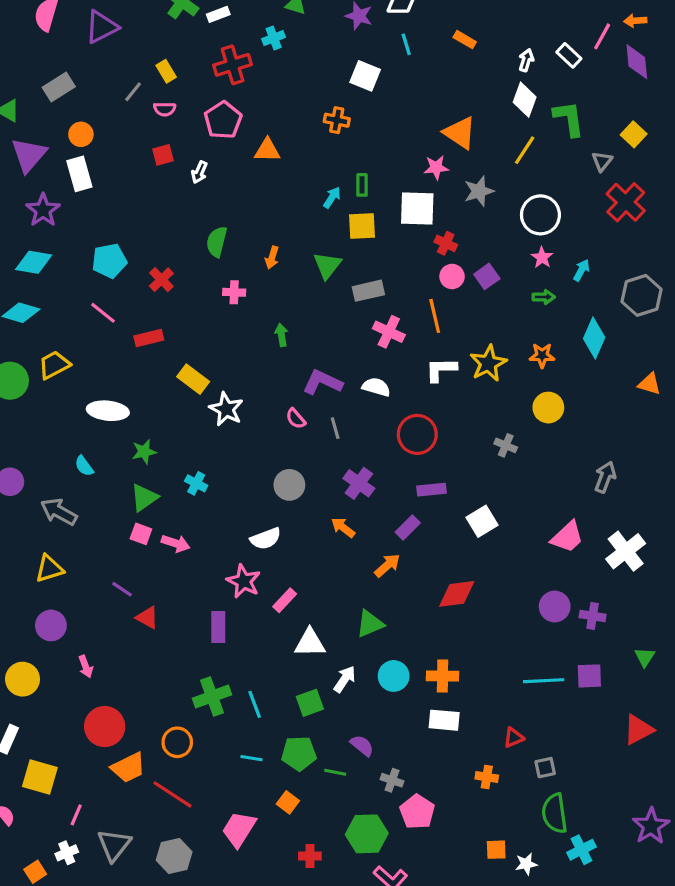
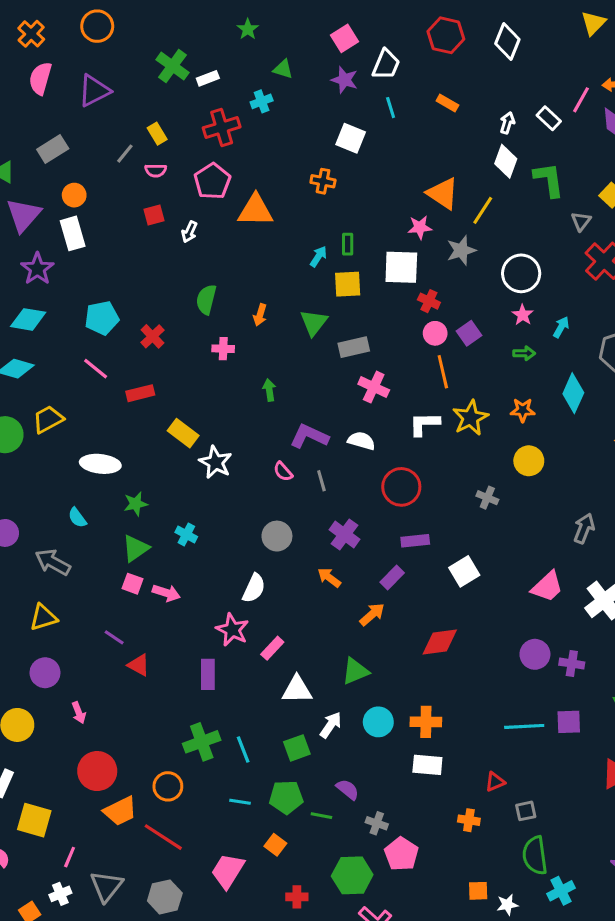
orange triangle: (267, 150) -> (255, 210), size x1.4
yellow line: (525, 150) -> (483, 210), moved
orange line: (435, 316) -> (443, 372), moved
white semicircle: (266, 539) -> (254, 588), turned -44

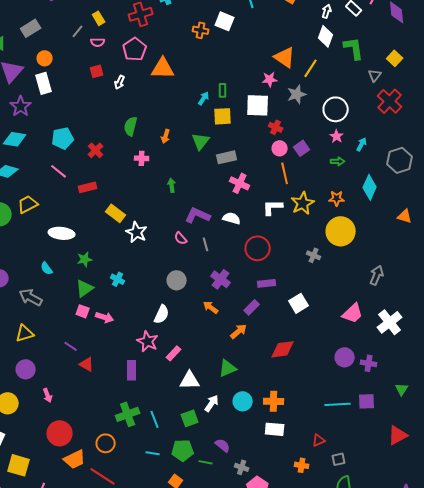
orange cross: (323, 181) -> (201, 30), moved
yellow circle: (529, 461) -> (341, 231), size x1.5

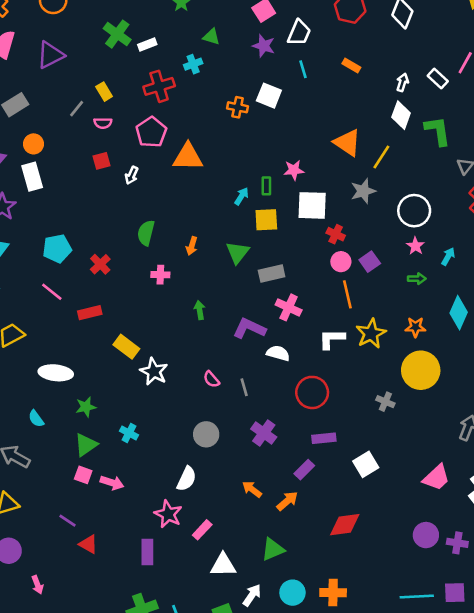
pink star: (270, 79) -> (294, 170), moved
purple L-shape: (198, 215) -> (249, 328), moved
orange arrow: (211, 307) -> (252, 489), moved

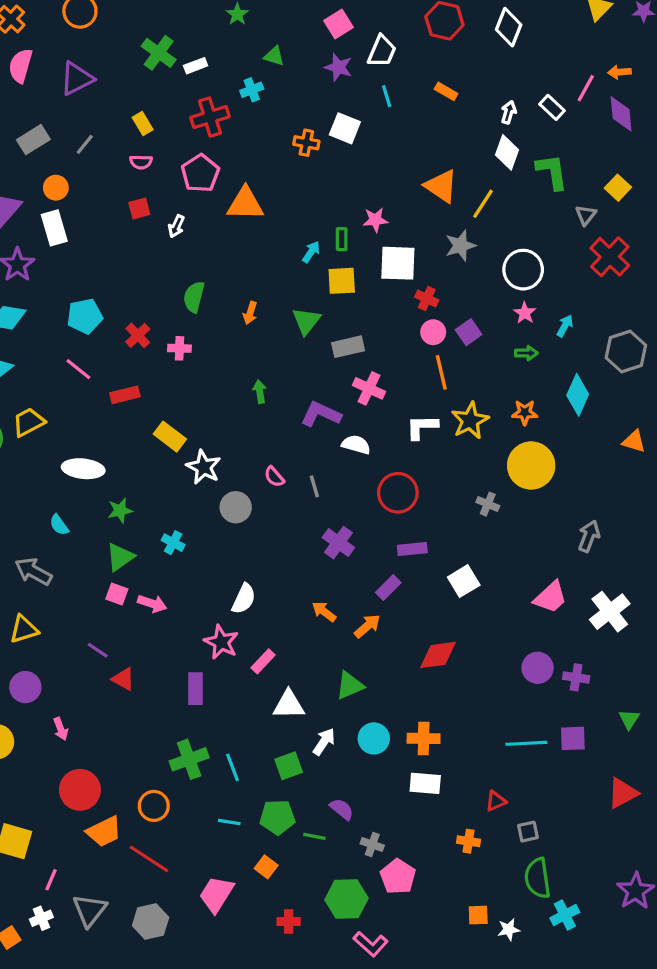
gray line: (77, 109) -> (85, 144), moved
pink cross: (160, 275) -> (179, 348), moved
gray circle: (206, 434) -> (236, 507), moved

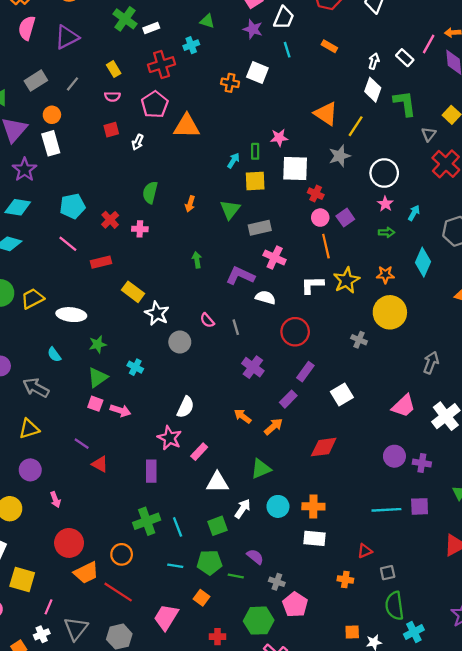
yellow trapezoid: (29, 422) -> (32, 299), moved
purple rectangle: (412, 549) -> (305, 372), turned -48

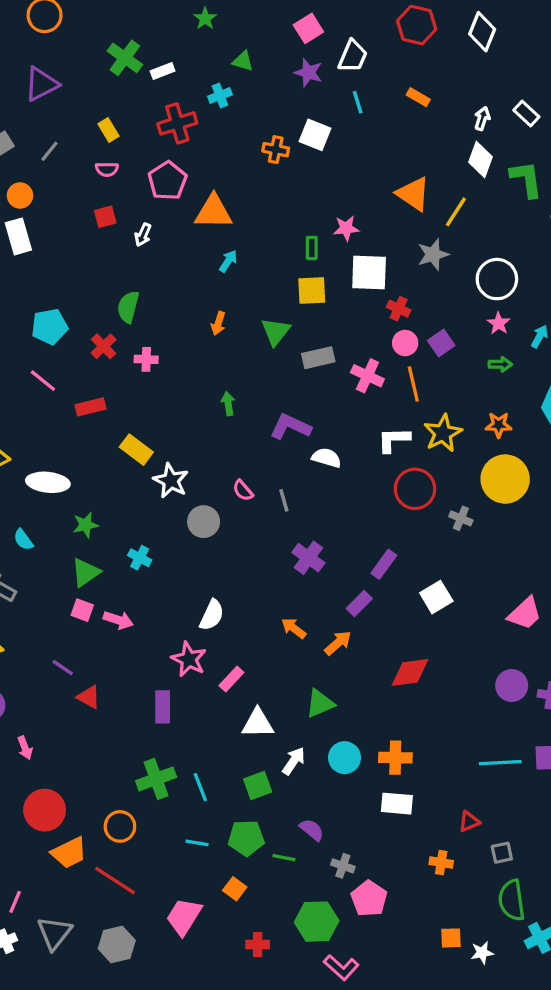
cyan arrow: (233, 160) -> (228, 261), moved
green semicircle: (150, 192) -> (128, 307), moved
pink cross: (275, 258) -> (367, 376), moved
red circle: (295, 332) -> (415, 489), moved

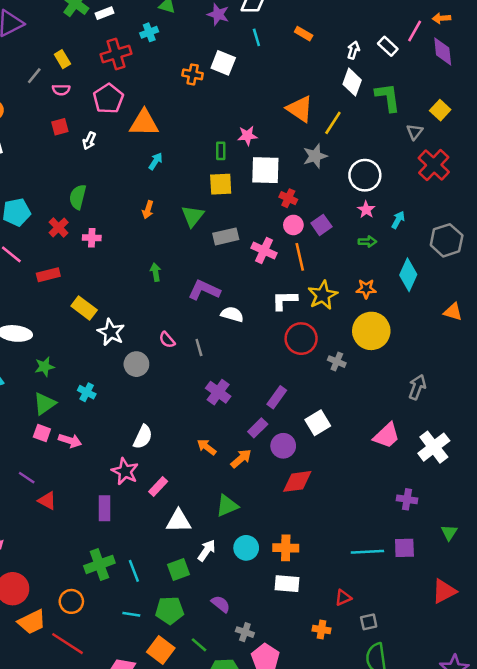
gray line: (49, 151) -> (34, 76), moved
purple circle: (512, 686) -> (283, 446), moved
green line: (284, 858) -> (199, 645), moved, turned 30
orange square: (235, 889) -> (161, 650), size x1.5

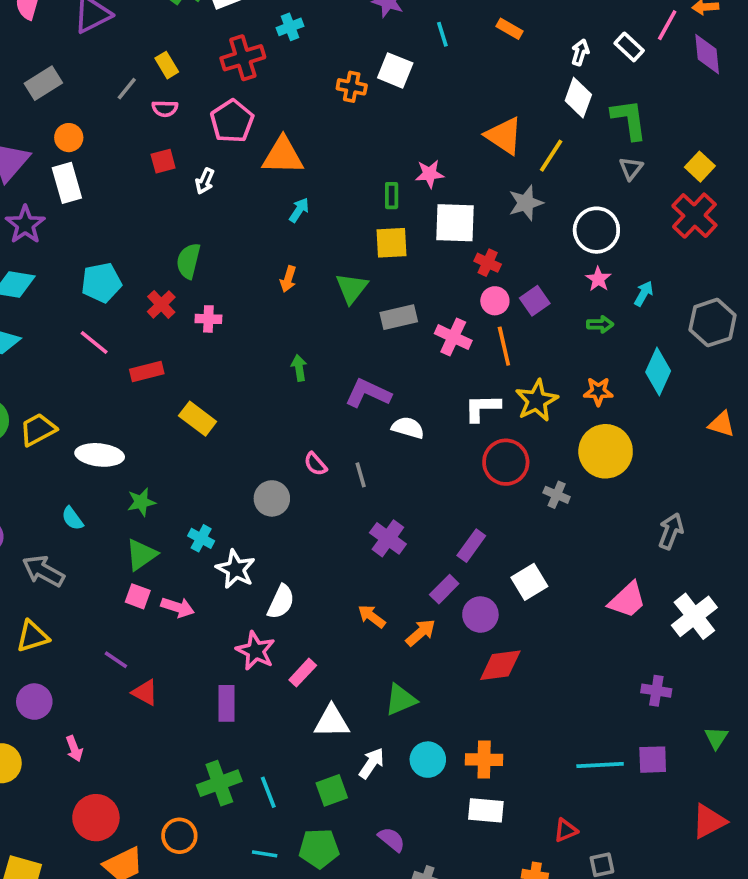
yellow square: (440, 110) -> (700, 167), moved
gray triangle: (415, 132) -> (631, 168), moved
white star: (111, 332) -> (236, 569), moved

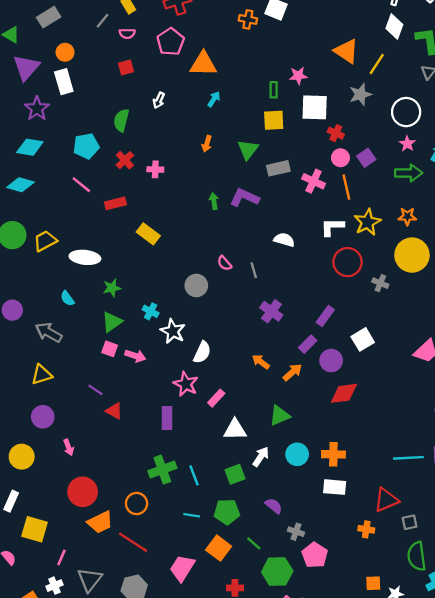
white arrow: (205, 181) -> (159, 100), moved
green semicircle: (188, 261) -> (121, 120), moved
green arrow: (600, 324) -> (408, 173), size x1.6
purple L-shape: (368, 393) -> (244, 198), moved
red triangle: (566, 830) -> (386, 500), size x1.6

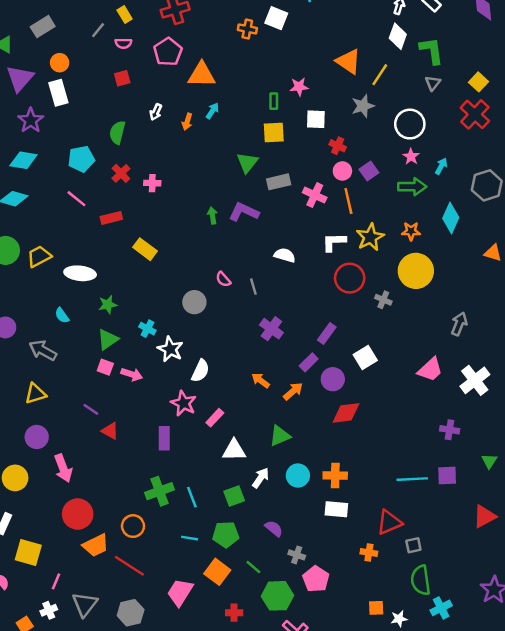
white square: (315, 107) -> (316, 119), size x0.7
orange arrow: (207, 144) -> (187, 122), moved
pink arrow: (69, 447) -> (63, 468), size x1.6

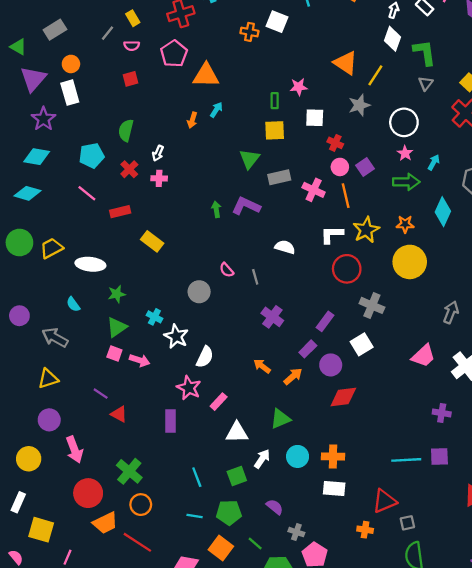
white arrow: (156, 112) -> (158, 153), moved
gray cross: (383, 300) -> (372, 305), moved, size x1.5
green cross: (159, 491) -> (129, 471), moved, turned -30

